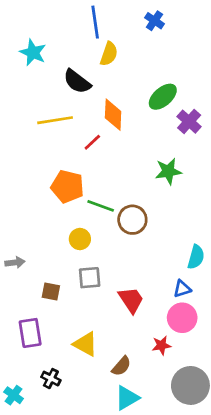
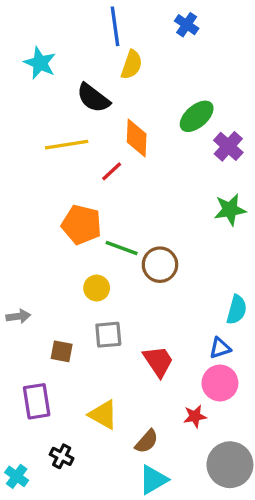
green star: (168, 171) -> (230, 210), moved

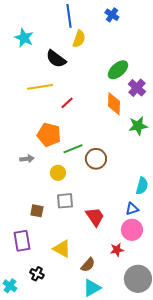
orange diamond: (137, 138) -> (114, 104), moved
green line: (122, 248) -> (73, 149), turned -42
gray arrow: (18, 316) -> (27, 159), moved

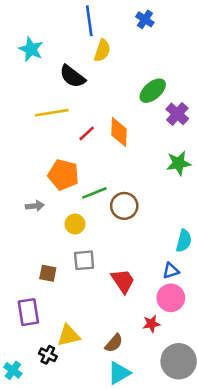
orange diamond: (114, 104) -> (119, 132), moved
yellow triangle: (62, 249) -> (69, 335), moved, turned -42

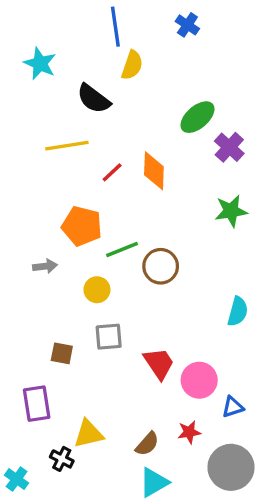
blue triangle: (171, 271) -> (233, 407), moved
pink circle: (171, 298) -> (199, 380), moved
red star: (151, 324) -> (189, 432), moved

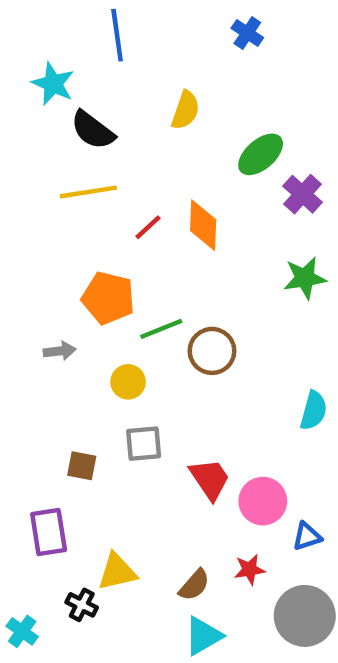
blue line: (115, 27) -> (117, 35), moved
yellow semicircle: (132, 65) -> (185, 110), moved
black semicircle: (94, 99) -> (93, 130), moved

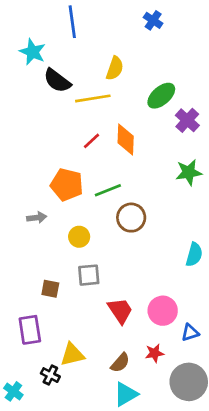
yellow line: (88, 192) -> (93, 98), moved
green line: (161, 329) -> (108, 190), moved
red trapezoid: (210, 479) -> (120, 311), moved

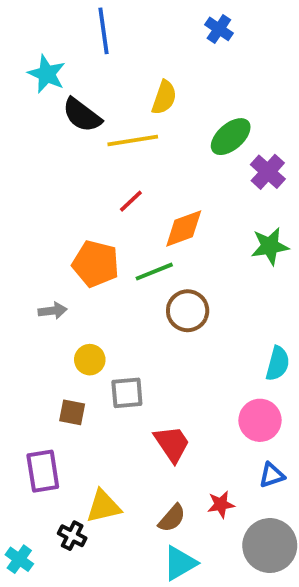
orange diamond: (126, 139) -> (184, 229), moved, turned 68
yellow circle: (79, 237) -> (90, 360), moved
pink circle: (163, 311) -> (260, 420), moved

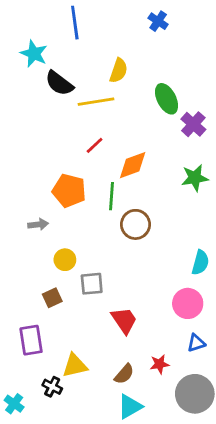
green ellipse: (231, 137) -> (167, 99), turned -76
green line: (154, 272) -> (111, 196), turned -64
brown square: (72, 412) -> (52, 298), turned -36

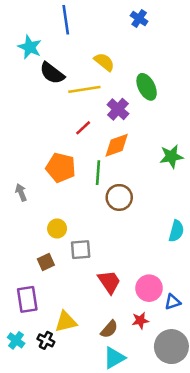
yellow semicircle: (119, 71) -> (104, 62), turned -70
purple cross: (193, 124) -> (118, 109), moved
gray arrow: (38, 224) -> (21, 192), moved, turned -105
pink circle: (188, 303) -> (149, 288), moved
cyan cross: (14, 404) -> (16, 340), moved

